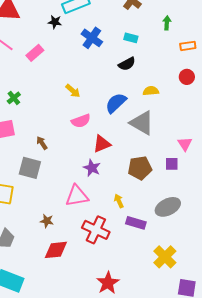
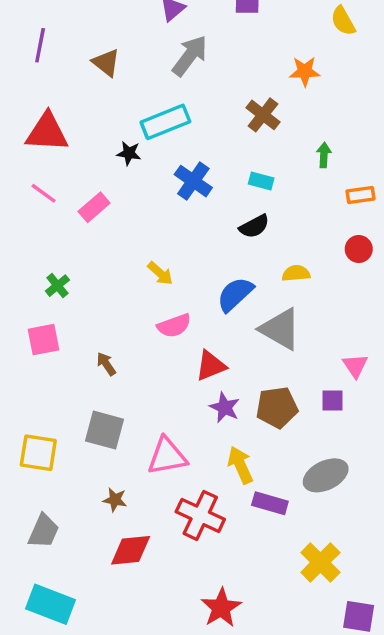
gray square: (30, 168) -> (104, 430), moved
purple star: (92, 168) -> (225, 407), moved
yellow arrow: (119, 201) -> (240, 465), size x1.5

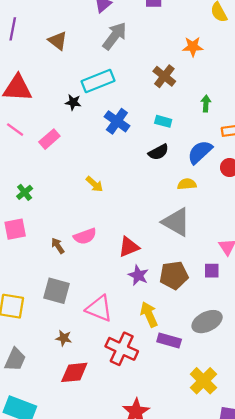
blue semicircle: (235, 294) -> (200, 152), moved
pink semicircle: (174, 326) -> (85, 236), moved
pink triangle: (167, 456) -> (99, 308), turned 32

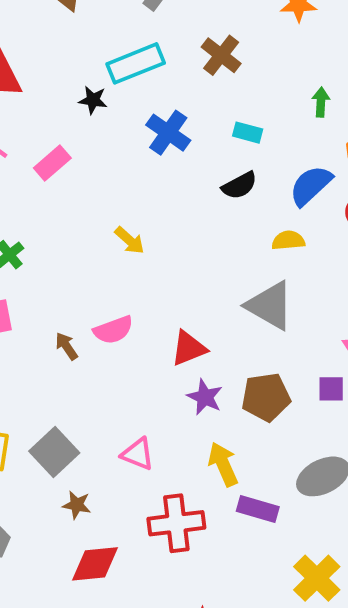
brown cross: (164, 76) -> (221, 55), moved
gray square: (57, 291) -> (54, 452), moved, turned 32
pink triangle: (99, 308) -> (138, 454), size x0.7
red cross: (122, 349) -> (176, 523), turned -32

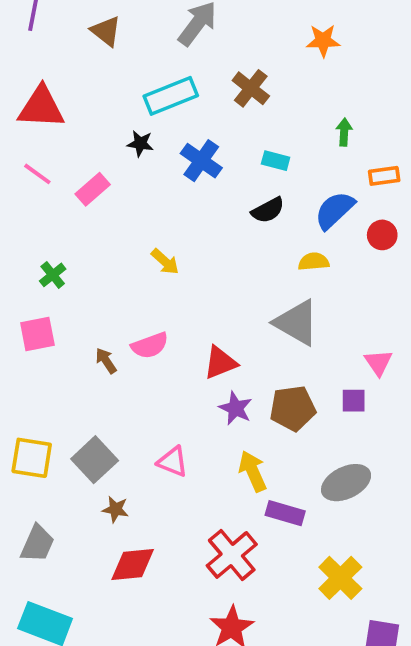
black star: (93, 100) -> (140, 144), moved
red cross: (176, 523) -> (232, 555), moved, turned -33

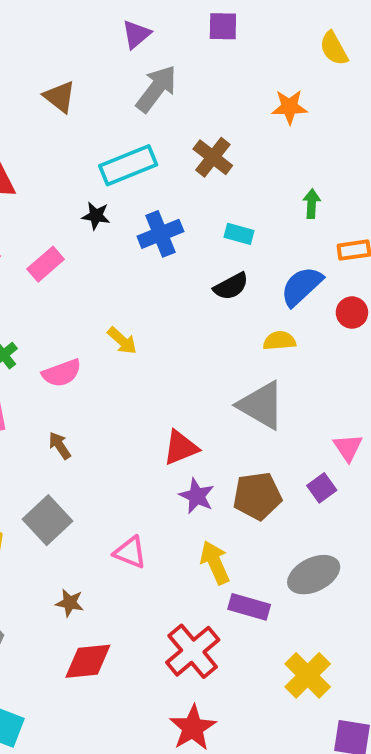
blue cross: (201, 161) -> (160, 234), turned 33
pink semicircle: (150, 345) -> (62, 373), moved
purple square: (354, 401) -> (322, 488), turned -36
gray square: (95, 460) -> (48, 520), moved

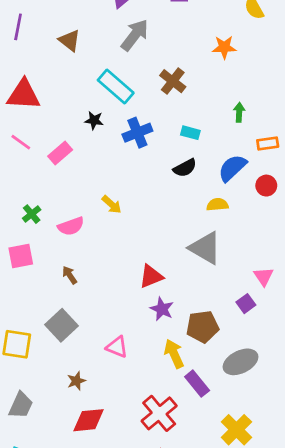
cyan rectangle: (128, 165) -> (116, 87), turned 63
brown pentagon: (257, 496) -> (203, 327), moved
brown star: (70, 603) -> (76, 381), turned -30
purple rectangle: (249, 607) -> (197, 384), turned 35

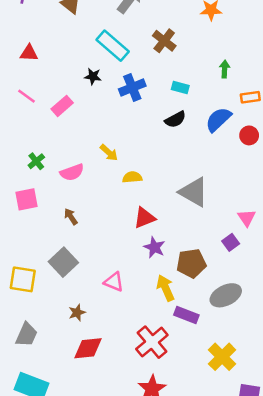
red triangle: (23, 95) -> (29, 53), size x0.6
yellow semicircle: (217, 205) -> (132, 177), moved
purple rectangle: (197, 384) -> (186, 315), turned -30

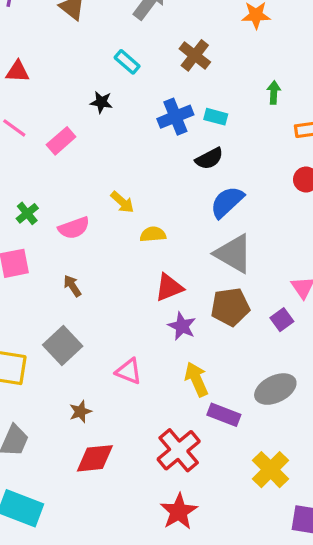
cyan rectangle: (113, 46) -> (127, 62), size x0.6
blue cross: (132, 87) -> (175, 117), moved
blue semicircle: (218, 119) -> (227, 202), moved
brown pentagon: (191, 263) -> (230, 307), moved

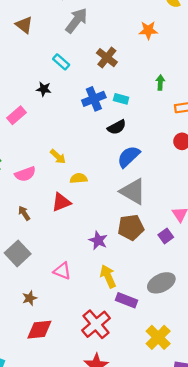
red triangle: (169, 287) -> (61, 202), moved

